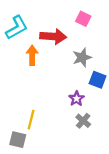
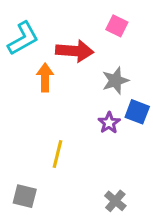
purple star: (77, 99) -> (109, 123), moved
yellow line: (31, 120) -> (58, 154), moved
gray cross: (83, 121) -> (115, 201), moved

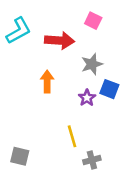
orange arrow: (45, 77) -> (47, 82), moved
yellow line: (58, 154) -> (72, 136), moved, turned -30
gray cross: (115, 201) -> (92, 160), turned 35

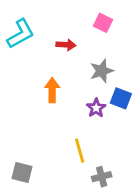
red arrow: (60, 41) -> (66, 45), size x0.6

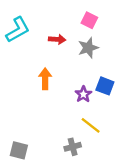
gray star: (102, 71) -> (88, 48), moved
yellow line: (80, 151) -> (91, 125), moved, turned -36
gray cross: (102, 177) -> (73, 147), moved

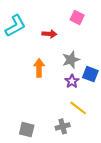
gray star: (88, 48) -> (71, 60), moved
gray square: (19, 150) -> (27, 130), moved

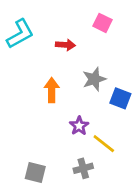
purple star: (72, 81) -> (79, 126), moved

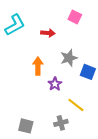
purple star: (79, 126) -> (55, 84), moved

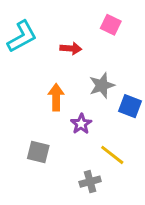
gray square: (26, 126) -> (38, 152), moved

